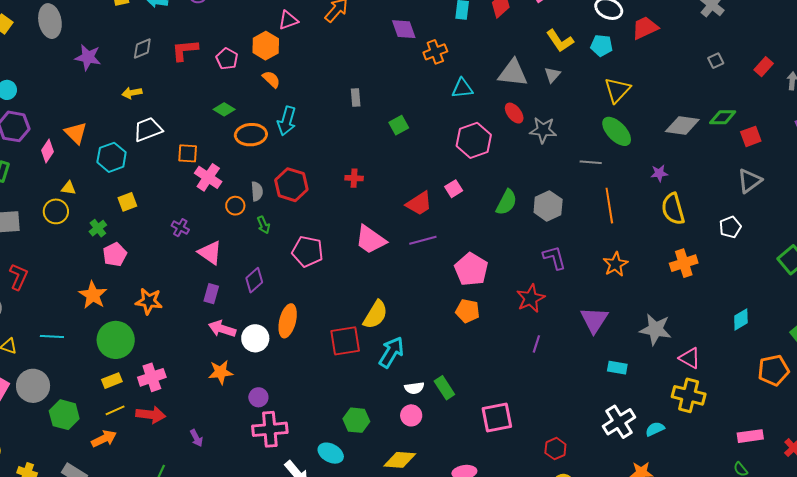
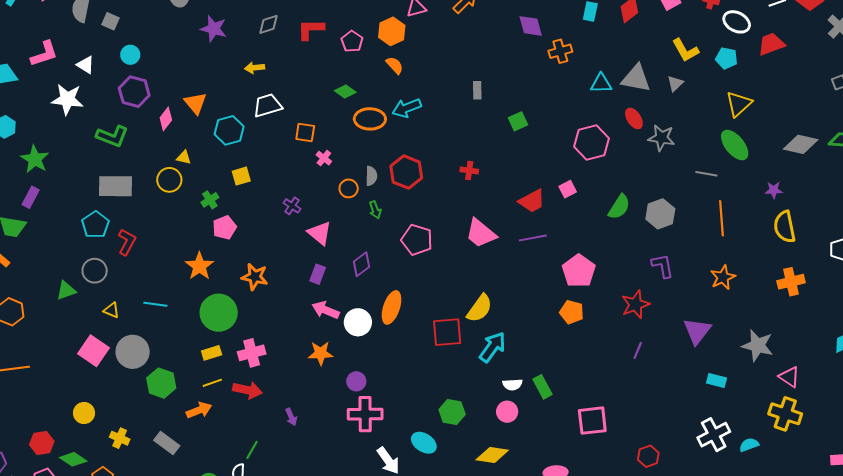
cyan triangle: (462, 88) -> (601, 83), moved
cyan arrow: (287, 121) -> (407, 108), turned 48
pink cross: (208, 177) -> (324, 158), size x0.6

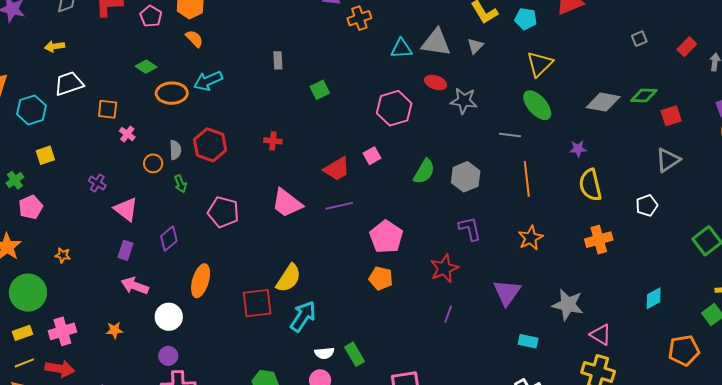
red ellipse: (634, 118) -> (436, 83), turned -35
orange star: (255, 277) -> (63, 255), size x0.6
white circle: (358, 322) -> (169, 317), moved
orange star: (321, 353) -> (114, 330), moved, size x0.7

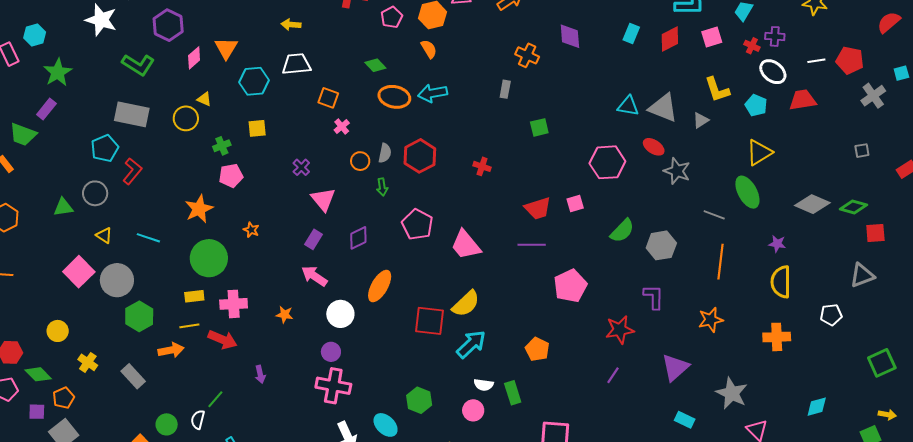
orange cross: (359, 18) -> (527, 55), moved, turned 30
pink trapezoid: (287, 203) -> (466, 245), moved
orange pentagon: (381, 278) -> (537, 349), moved

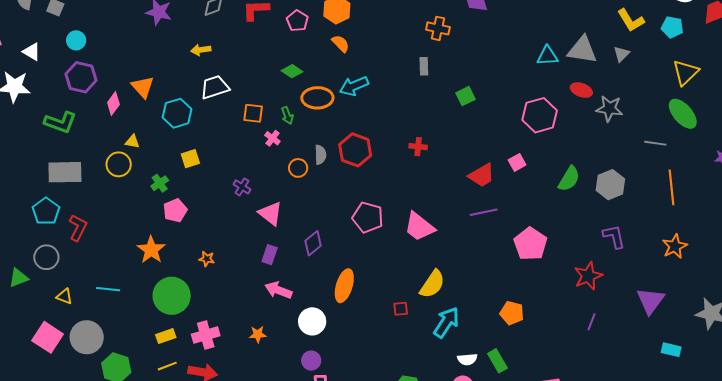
green arrow: (382, 187) -> (287, 115), moved
red square: (430, 321) -> (401, 309), size x0.5

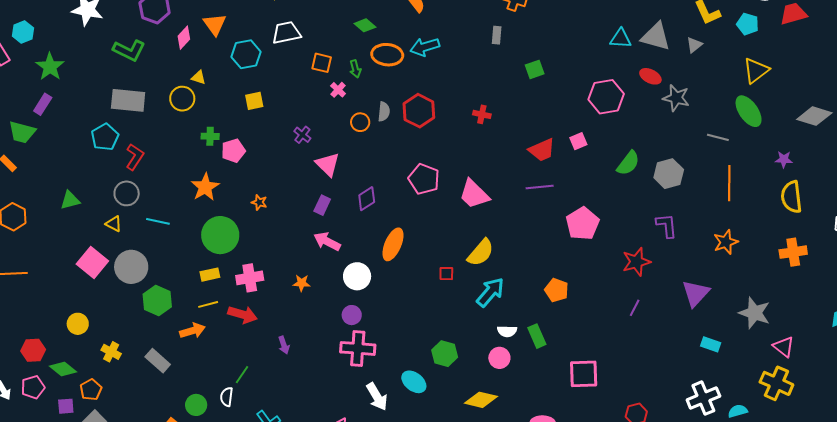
green cross: (160, 183) -> (210, 136), moved, turned 30
gray circle: (46, 257) -> (127, 193), moved

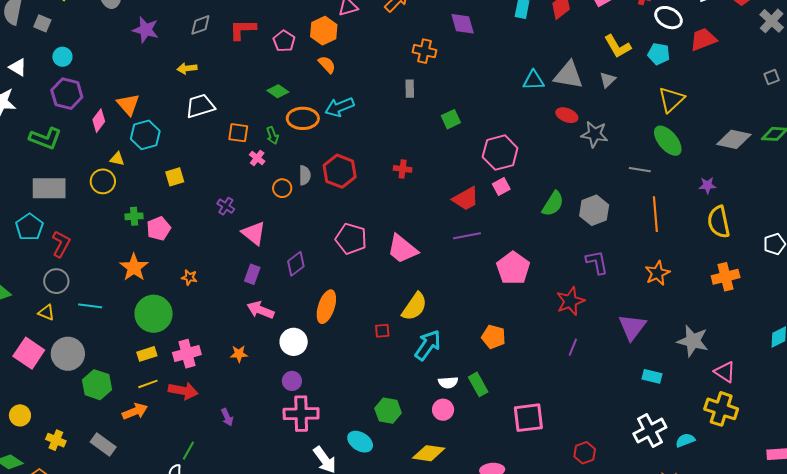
cyan hexagon: (246, 54) -> (145, 135), moved
pink hexagon: (606, 97) -> (500, 153), moved

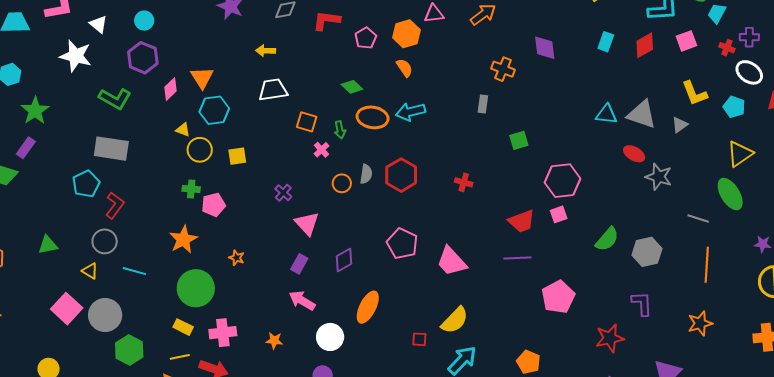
yellow circle: (103, 181) -> (200, 150), moved
yellow rectangle: (147, 354) -> (183, 327), turned 36

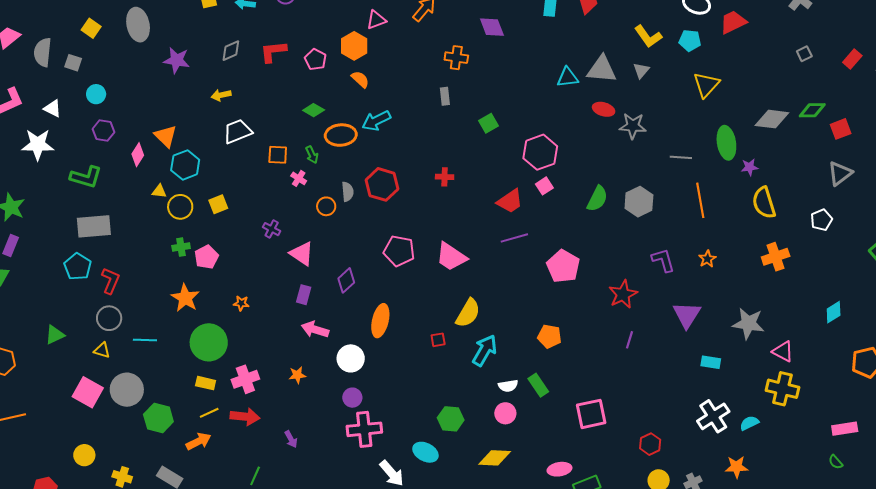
purple hexagon: (143, 58) -> (103, 131), size x0.7
green ellipse: (730, 194) -> (726, 143), moved, turned 36
purple L-shape: (642, 304) -> (663, 260), moved
orange star: (700, 323) -> (707, 259), size x0.7

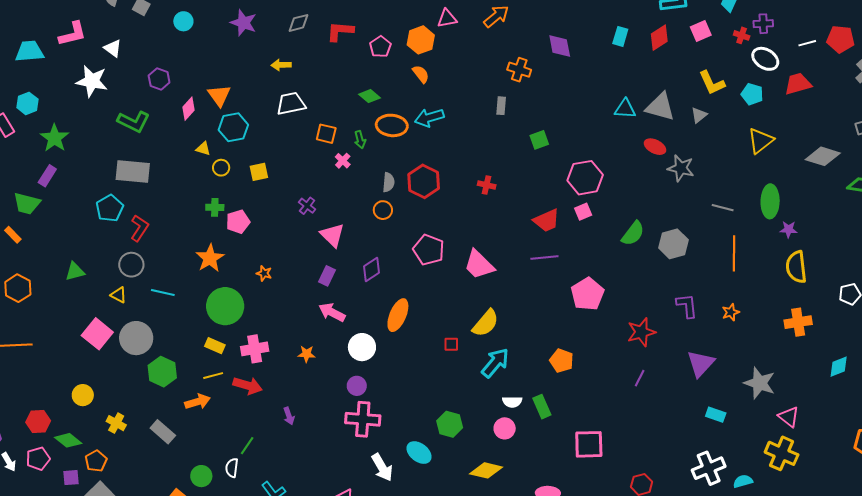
cyan circle: (96, 94) -> (183, 21), moved
gray diamond: (772, 119) -> (823, 156), moved
orange circle: (326, 206) -> (383, 210), moved
yellow circle: (180, 207) -> (221, 168), size x0.7
cyan diamond: (834, 312) -> (839, 367), moved

